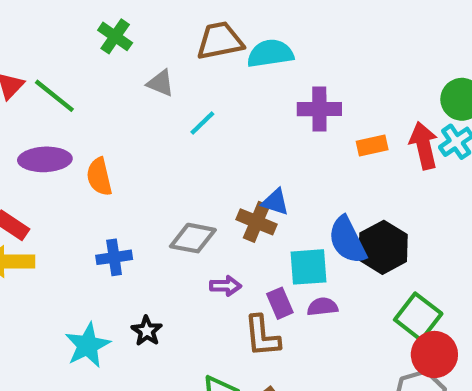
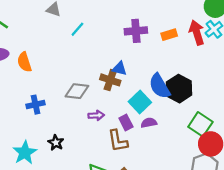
purple cross: (319, 109) -> (136, 31), moved
cyan square: (309, 267) -> (140, 102), turned -35

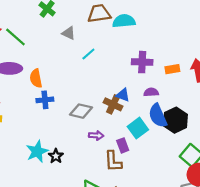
blue cross: (35, 105) -> (45, 100), moved
purple semicircle: (149, 123) -> (151, 92), moved
cyan star: (25, 153) -> (37, 151), moved

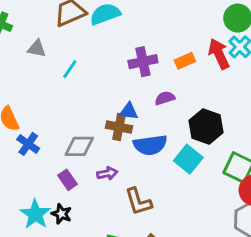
blue cross: (45, 100) -> (28, 144), turned -35
blue semicircle: (158, 116) -> (150, 145), moved, turned -60
cyan square: (138, 128) -> (188, 159), moved
purple rectangle: (123, 145) -> (67, 180), moved

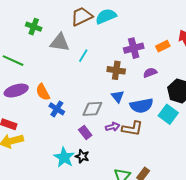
gray triangle: (37, 49) -> (60, 42), size x1.5
blue triangle: (129, 111) -> (118, 96), moved, turned 48
brown cross: (119, 127) -> (116, 70), moved
brown L-shape: (138, 202) -> (132, 128), moved, turned -60

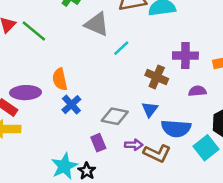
purple ellipse: (16, 90) -> (25, 93), moved

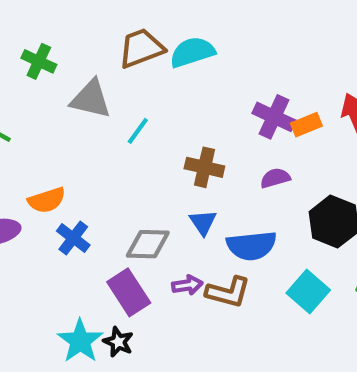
purple cross: (185, 56) -> (274, 117), moved, turned 35
orange semicircle: (60, 79) -> (47, 200), turned -85
purple rectangle: (98, 143) -> (129, 292), size x1.5
cyan square: (206, 148) -> (308, 291), moved

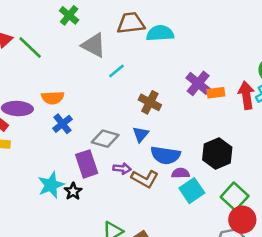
purple semicircle: (275, 178) -> (180, 173), moved

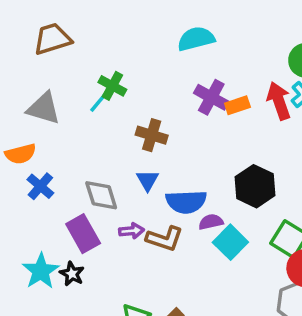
green cross: (69, 15) -> (112, 86), moved
brown trapezoid: (131, 23) -> (52, 39), moved
cyan semicircle: (160, 33) -> (196, 39), moved
gray triangle: (94, 45) -> (44, 108), moved
gray diamond: (105, 139) -> (101, 195), turned 68

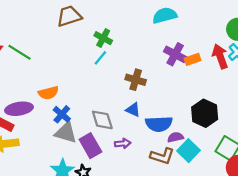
green cross: (112, 86) -> (103, 38), moved
gray triangle: (44, 108) -> (66, 133), moved
blue triangle: (148, 180) -> (133, 110), turned -35
brown L-shape: (165, 239) -> (162, 156), moved

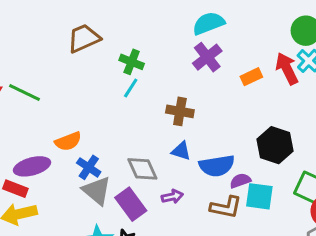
purple cross: (175, 54) -> (207, 57), moved, turned 30
gray triangle: (66, 133) -> (97, 191), turned 30
cyan square: (189, 151) -> (259, 196), turned -30

